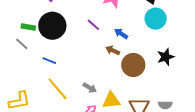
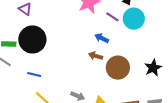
purple line: (93, 25) -> (112, 17), moved
black star: (166, 57) -> (153, 68), moved

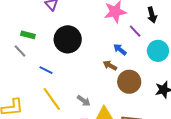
cyan circle: (134, 19) -> (158, 51), moved
black circle: (32, 39) -> (68, 39), moved

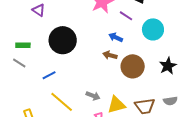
blue line: (46, 70) -> (49, 75), turned -40

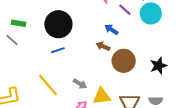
cyan circle: (153, 29) -> (151, 13), moved
blue line: (49, 75) -> (58, 50), moved

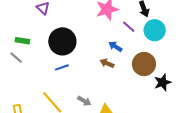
brown circle: (124, 61) -> (144, 64), moved

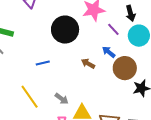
black circle: (62, 41) -> (65, 30), moved
blue arrow: (115, 46) -> (109, 52), moved

